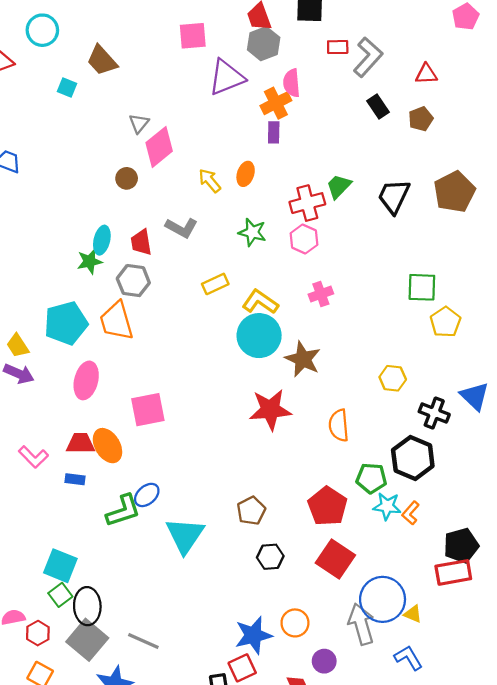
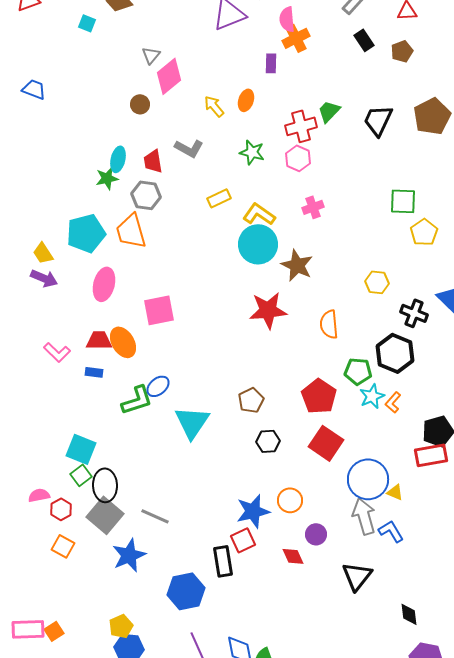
orange cross: (276, 103) -> (296, 38), moved
cyan star: (387, 506) -> (372, 396), turned -30
gray arrow: (361, 624) -> (364, 516), moved

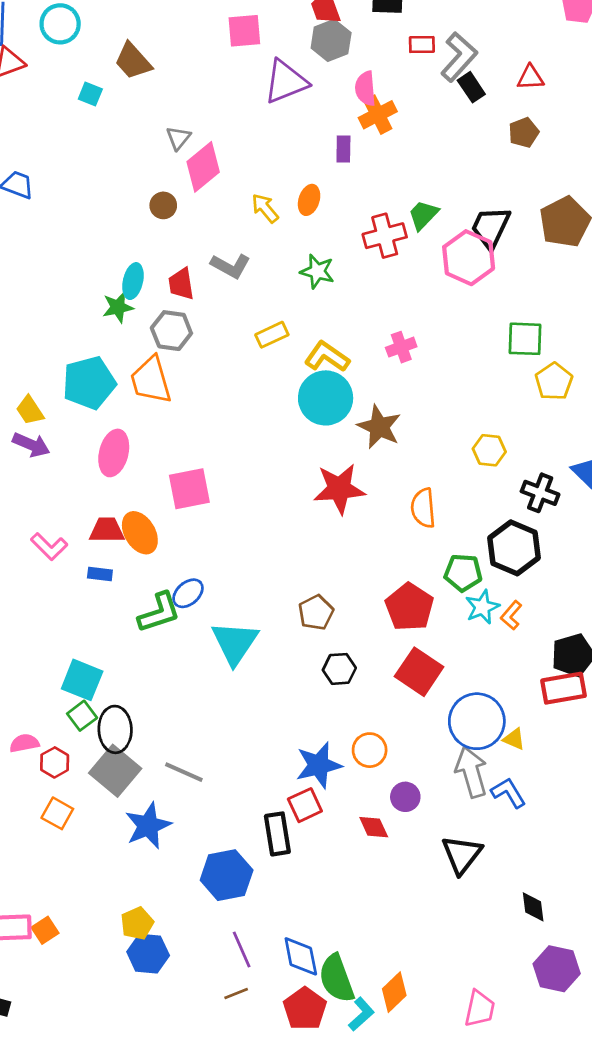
black rectangle: (364, 40) -> (471, 87), moved
pink hexagon: (298, 158) -> (469, 258), moved, size x1.5

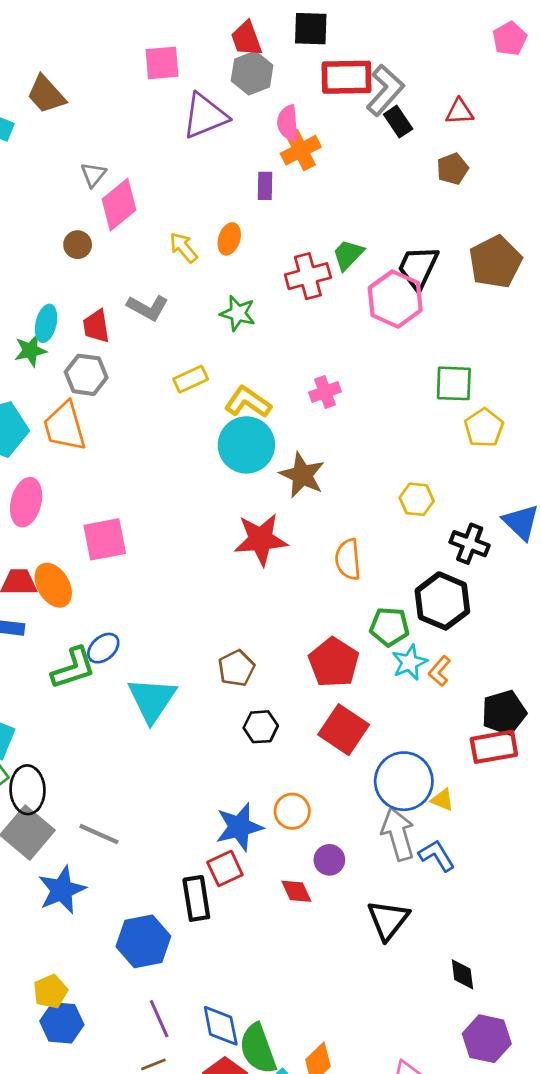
red rectangle: (422, 44) -> (347, 77), size x1.8

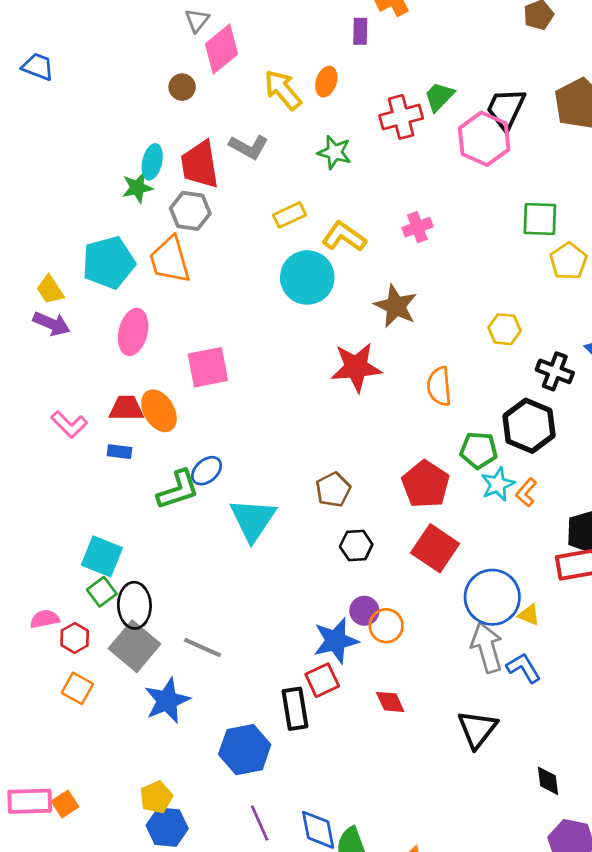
yellow arrow: (183, 248) -> (283, 90), size x1.4
red trapezoid: (96, 326) -> (200, 165), size x1.5
cyan circle: (246, 445) -> (307, 277), moved
purple circle: (329, 860) -> (364, 611), moved

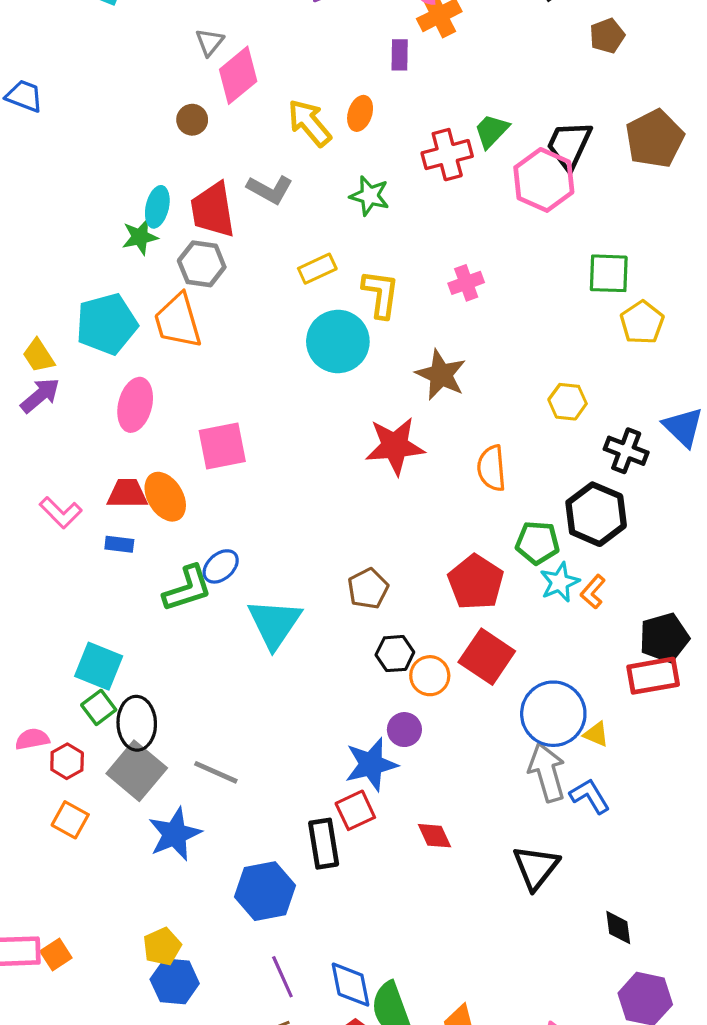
yellow L-shape: (344, 237) -> (381, 294), turned 63
purple arrow: (51, 324) -> (40, 395), turned -63
orange circle: (386, 626) -> (430, 676), moved

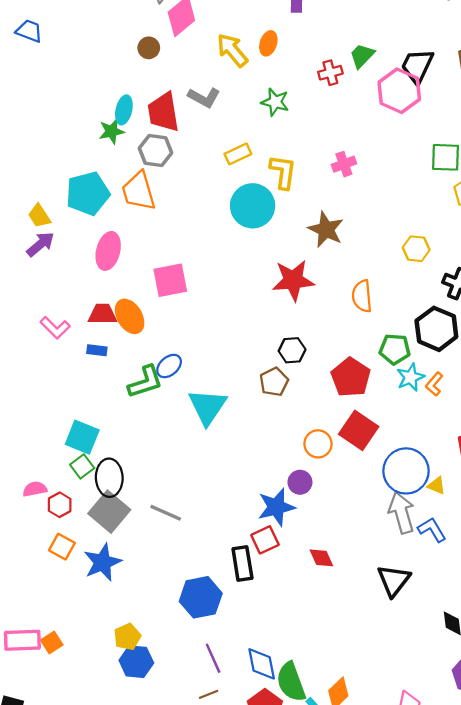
red cross: (447, 155) -> (330, 73), size x0.7
black hexagon: (395, 654) -> (292, 350), moved
blue star: (175, 834) -> (102, 562), moved

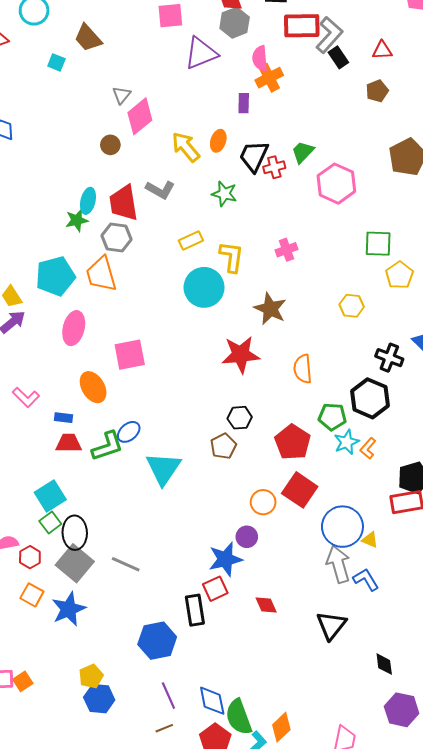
black trapezoid: (417, 66) -> (254, 156), moved
yellow hexagon: (416, 249) -> (352, 306), moved
red trapezoid: (102, 314) -> (69, 443), moved
cyan square: (82, 437) -> (50, 496), turned 36

